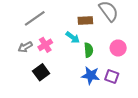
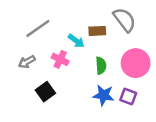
cyan arrow: (73, 37) -> (76, 41), moved
pink cross: (45, 45) -> (60, 59), moved, turned -32
pink circle: (118, 48) -> (136, 63), size x1.5

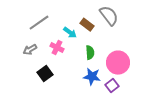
brown rectangle: (97, 31) -> (87, 25), turned 40
pink circle: (136, 63) -> (118, 63), moved
purple square: (128, 96) -> (112, 86), moved, turned 32

